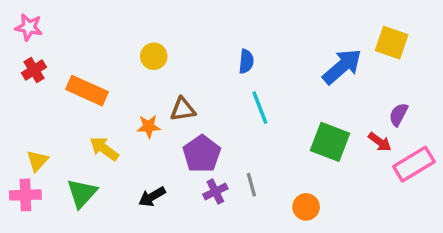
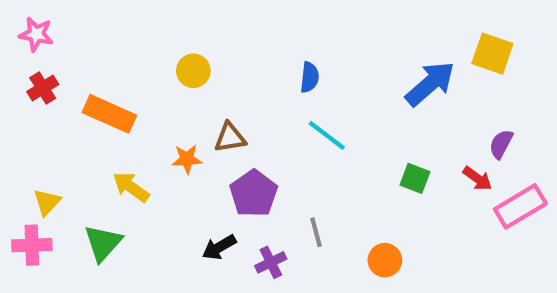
cyan line: (260, 108) -> (327, 135), turned -32
green square: (330, 142) -> (415, 178), size x0.6
purple cross: (215, 192) -> (271, 262), moved
black arrow: (152, 197) -> (219, 247), moved

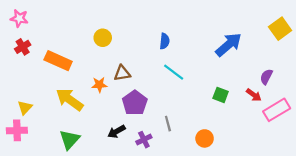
yellow square: (492, 54) -> (280, 29), moved, turned 35
yellow arrow: (131, 187) -> (70, 100), size x1.4
green triangle: (103, 243) -> (70, 140), moved

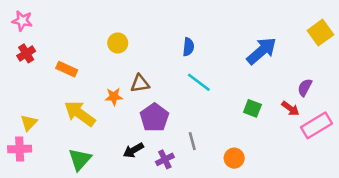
orange rectangle: (58, 61) -> (67, 69), size x0.7

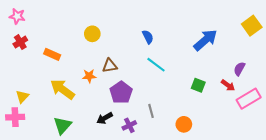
blue semicircle: (188, 47) -> (148, 37), turned -32

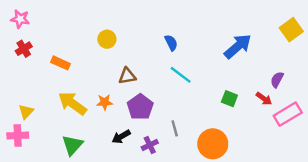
orange star: (89, 76) -> (105, 102), moved
orange circle: (184, 124) -> (213, 144), size x1.6

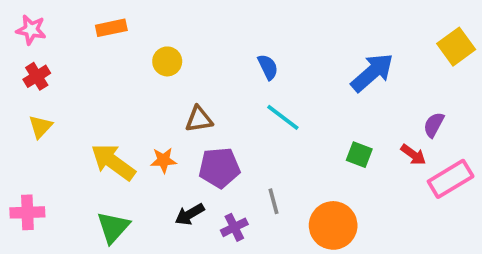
orange rectangle: (61, 63) -> (111, 28), moved, turned -36
purple pentagon: (140, 107) -> (219, 168), turned 30
yellow triangle: (26, 112) -> (40, 127), moved

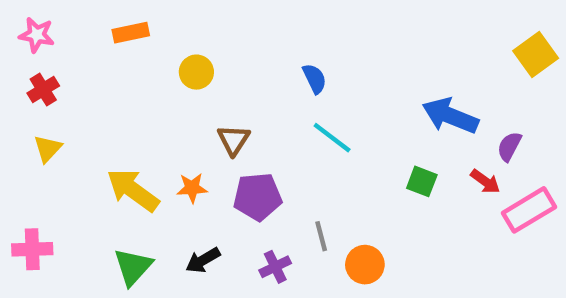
blue arrow: (372, 73) -> (450, 116), moved, turned -117
brown triangle: (199, 119) -> (234, 140), turned -48
black arrow: (190, 214) -> (203, 260), moved
orange circle: (333, 225) -> (365, 265), moved, size x0.7

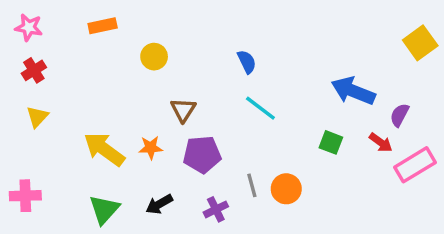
orange circle: (365, 265) -> (286, 189), moved

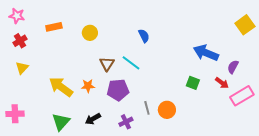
orange rectangle: (103, 26) -> (54, 27), moved
cyan line: (260, 108) -> (131, 63), moved

